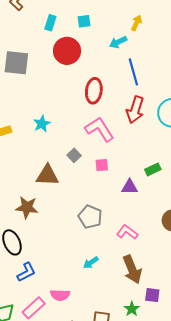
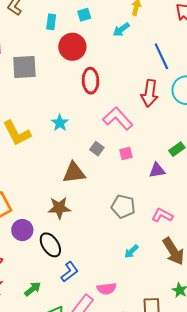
blue line: (133, 72) -> (161, 56), moved
red ellipse: (94, 91) -> (91, 81), moved

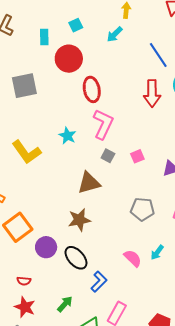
pink L-shape: (118, 119) -> (103, 124), moved, turned 76
pink semicircle: (107, 289) -> (133, 258), moved, turned -120

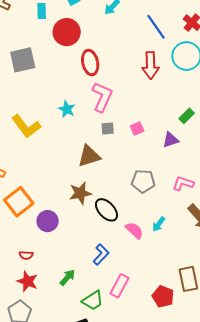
gray square: (108, 156) -> (108, 128), turned -32
black ellipse: (76, 258) -> (106, 210), moved

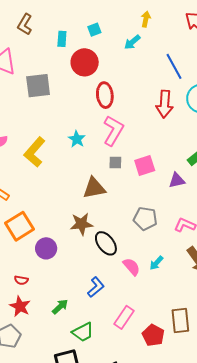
yellow L-shape: (26, 126) -> (35, 152), turned 72
pink square: (137, 128) -> (145, 166), size x1.5
pink rectangle: (120, 286) -> (124, 317), moved

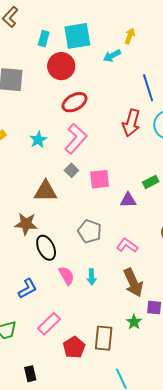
cyan square: (94, 30) -> (77, 36), size x2.0
red ellipse: (105, 95) -> (75, 102), turned 55
gray square: (115, 163) -> (71, 170), turned 32
cyan arrow: (156, 263) -> (92, 277), turned -56

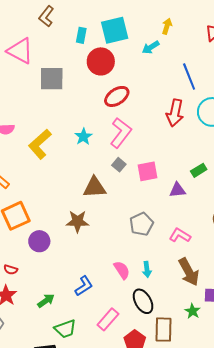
gray pentagon: (90, 231) -> (141, 224), turned 30
black ellipse: (46, 248) -> (143, 301), moved

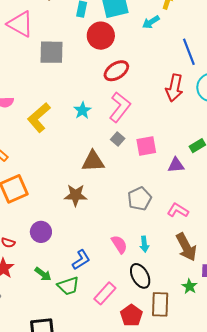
purple circle: (39, 241) -> (41, 232), moved
green arrow: (46, 301) -> (43, 274), turned 72
green trapezoid: (65, 329) -> (68, 286), moved

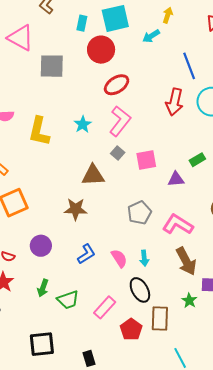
yellow L-shape: (39, 117) -> (39, 131), turned -36
pink L-shape: (178, 210) -> (178, 224), size x1.4
blue L-shape: (81, 260) -> (86, 254), moved
green arrow: (43, 274) -> (43, 288), turned 72

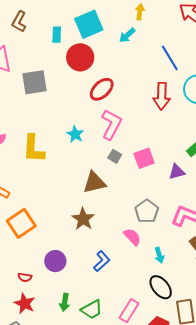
brown star: (76, 209) -> (83, 219), turned -30
pink semicircle: (119, 258) -> (132, 237), moved

